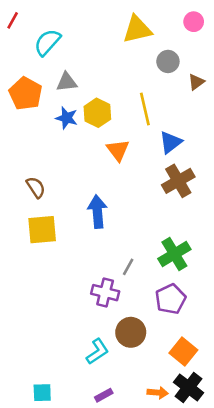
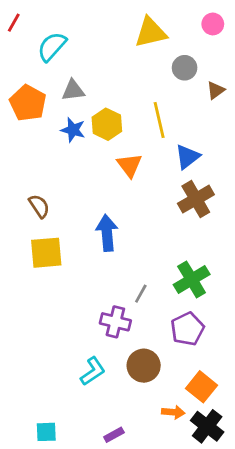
cyan L-shape: (97, 352) -> (93, 371), moved
orange arrow: (158, 393) -> (173, 412), moved

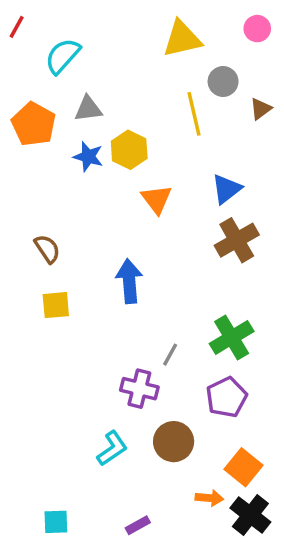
yellow line: (159, 120) -> (194, 114), moved
yellow square: (46, 253) -> (56, 305), size x0.7

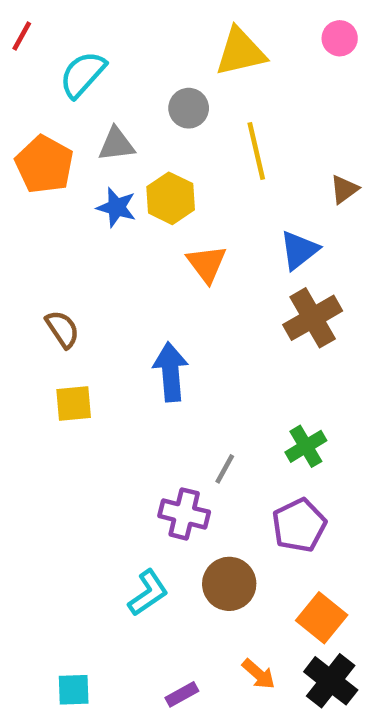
gray circle: (223, 81) -> (189, 108), moved
brown triangle: (261, 109) -> (344, 189), moved
green cross: (232, 337) -> (306, 446), size x0.7
orange arrow: (209, 498) -> (259, 674), moved, turned 36

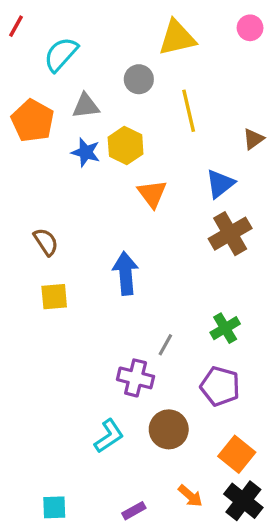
purple pentagon: (299, 525) -> (220, 386), turned -30

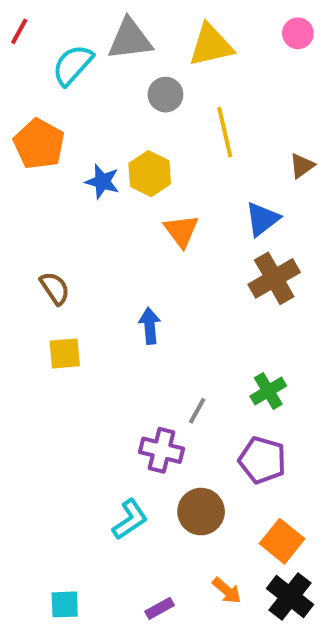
gray triangle: (86, 106) -> (130, 39), moved, size x1.4
blue arrow: (126, 273) -> (150, 326), size x0.7

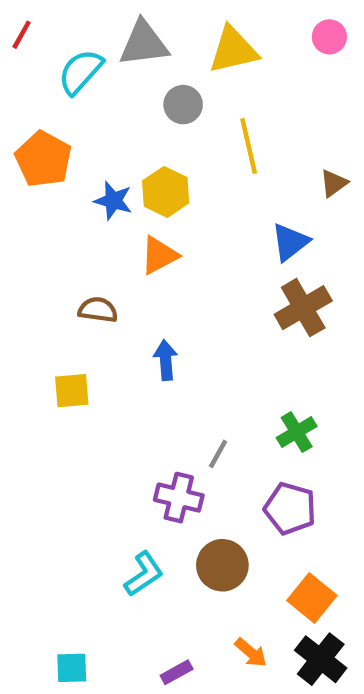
orange triangle: (181, 231) -> (159, 255), moved, turned 39
brown semicircle: (55, 288) -> (98, 310), moved, turned -48

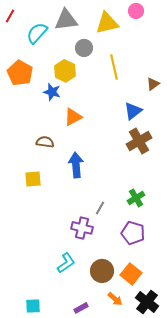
pink circle: (329, 37) -> (136, 11), moved
yellow hexagon: (166, 192) -> (65, 71), moved
blue arrow: (166, 360) -> (76, 165), size x1.4
brown circle: (222, 565) -> (102, 271), moved
orange square: (312, 598) -> (131, 274), moved

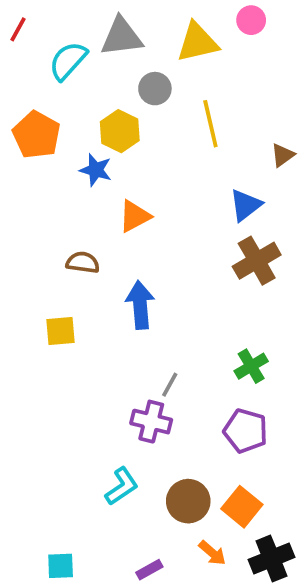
gray line: (100, 208) -> (170, 385), moved
black cross: (147, 302) -> (271, 558), turned 30

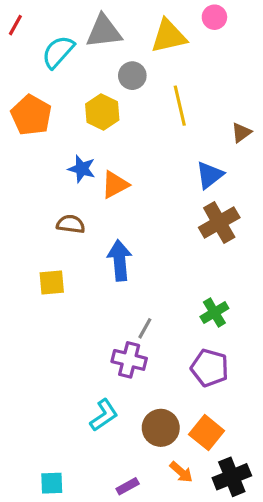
blue star: (96, 170) -> (82, 169), moved

